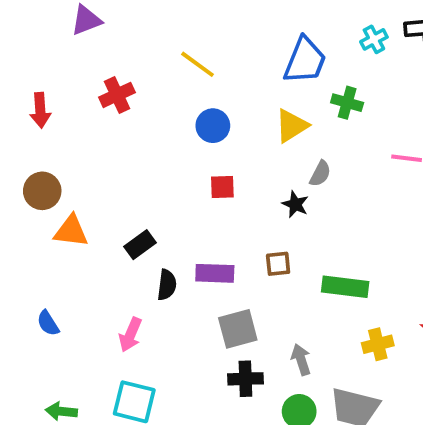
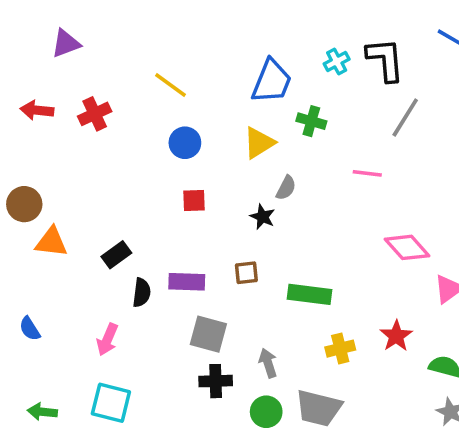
red arrow: (40, 110) -> (37, 110), moved, turned 100
gray square: (238, 329) -> (208, 334), turned 30

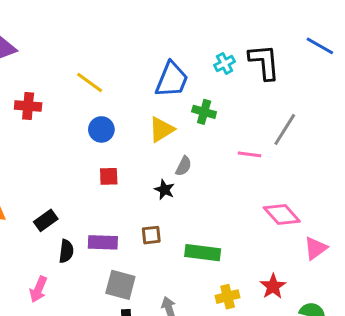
red cross: (95, 114) -> (28, 106), turned 30
gray line: (405, 117) -> (285, 129), moved

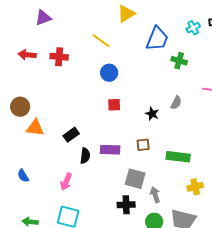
yellow triangle: (162, 129) -> (126, 14), moved
gray semicircle: (184, 166) -> (176, 103), moved
gray square: (120, 285) -> (135, 179), moved

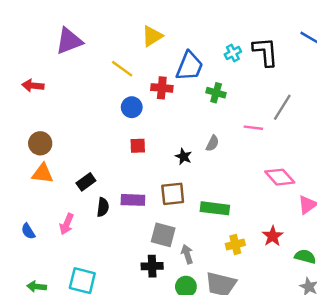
purple triangle: (43, 18) -> (69, 41), moved, size x1.4
red cross: (59, 57) -> (162, 88), moved
brown circle: (20, 107) -> (40, 143), moved
brown square: (143, 145) -> (173, 194), size x1.5
pink arrow: (66, 182) -> (67, 224), moved

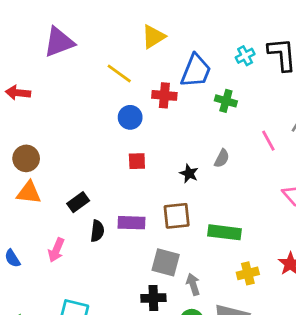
pink line: (253, 128) -> (268, 141), turned 54

